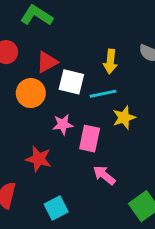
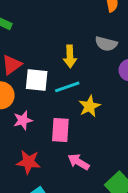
pink star: (63, 124) -> (23, 120), moved
red star: (39, 159) -> (28, 162), moved

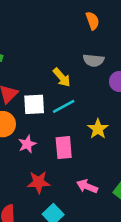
yellow arrow: (70, 56) -> (62, 77), turned -30
yellow star: (90, 106) -> (98, 129), moved
pink arrow: (78, 162) -> (87, 186), moved

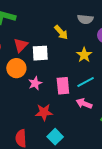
cyan line: (64, 106) -> (86, 82), moved
yellow star: (98, 129) -> (84, 55), moved
pink arrow: (87, 186) -> (84, 104), moved

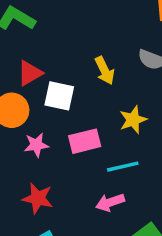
pink rectangle: (63, 86) -> (85, 141), moved, turned 66
pink arrow: (84, 104) -> (110, 202), turned -56

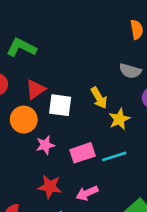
yellow arrow: (105, 71) -> (99, 98), moved
pink rectangle: (85, 141) -> (82, 153), moved
pink arrow: (110, 202) -> (87, 193), moved

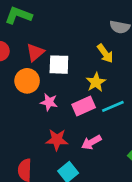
yellow arrow: (99, 98) -> (105, 53), moved
yellow star: (119, 119) -> (96, 82), moved
pink star: (45, 145) -> (49, 102), turned 30

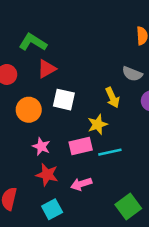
red triangle: (35, 52) -> (47, 69), moved
pink star: (49, 102) -> (41, 147), moved

